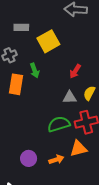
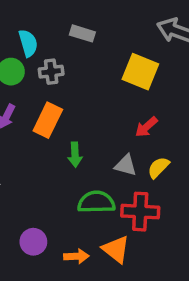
yellow square: (48, 41) -> (140, 72), moved, turned 35
green arrow: (35, 70) -> (75, 155), moved
orange triangle: (79, 149) -> (116, 249), turned 36

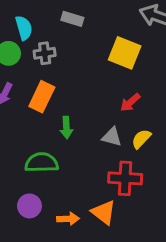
green semicircle: (96, 202) -> (42, 163), moved

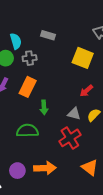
red cross: (125, 178) -> (70, 138), moved, turned -35
purple circle: (29, 206) -> (17, 171), moved
orange triangle: (104, 212) -> (90, 167), moved
orange arrow: (68, 219) -> (45, 168), size x1.5

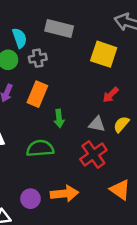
gray rectangle: (48, 35) -> (59, 28), size x1.5

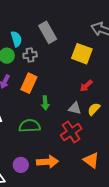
gray rectangle: (59, 28) -> (48, 32), turned 45

